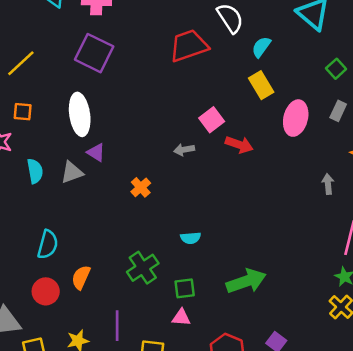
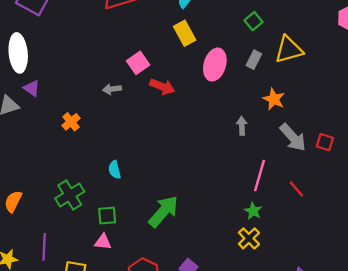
cyan semicircle: (191, 238) -> (115, 170), turned 78
green arrow: (246, 281) -> (163, 211), turned -32

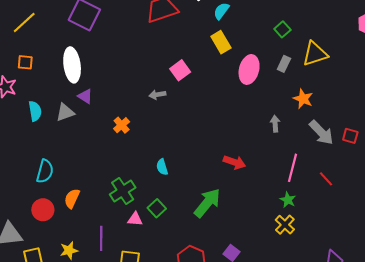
red arrow: (162, 87) -> (234, 162), moved
green square: (107, 216) -> (157, 208), turned -36
pink triangle: (103, 242) -> (135, 219), moved

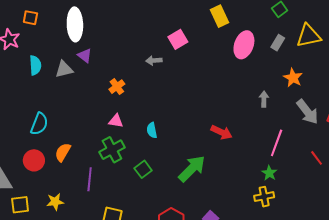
red line: (326, 179) -> (317, 158), moved
pink triangle: (135, 219) -> (116, 121), moved
yellow cross: (285, 225) -> (264, 197), turned 30
purple line: (101, 238) -> (90, 179), moved

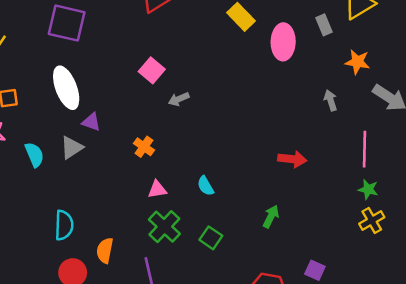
pink square: (178, 39) -> (152, 70), moved
gray rectangle: (278, 43) -> (324, 25), turned -35
green arrow: (192, 169) -> (271, 217), size x0.6

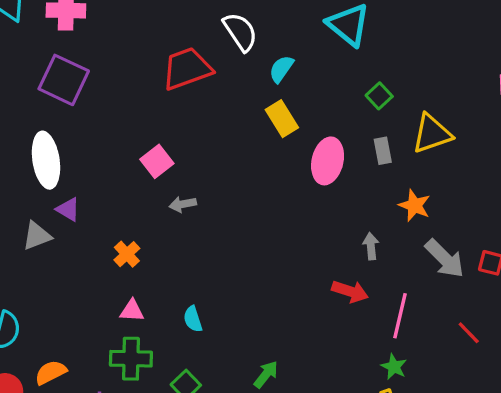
red arrow: (292, 159) -> (350, 291), moved
green cross: (164, 227) -> (131, 359), turned 36
orange semicircle: (105, 250) -> (51, 372), turned 40

